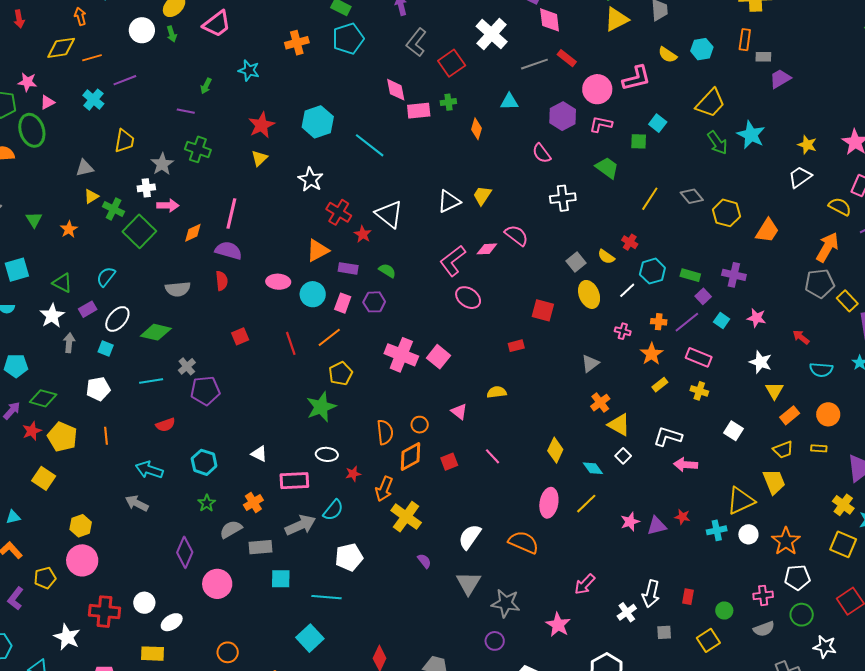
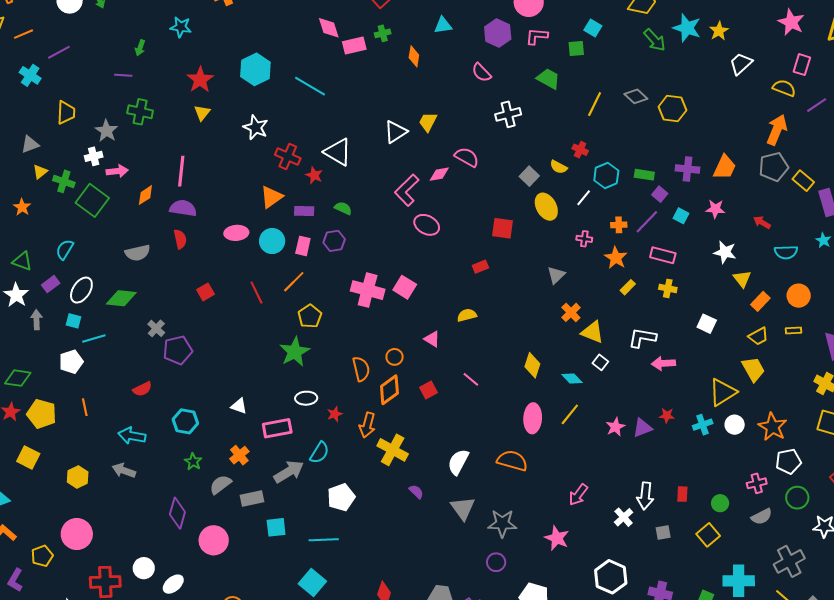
yellow star: (807, 145) -> (719, 31), moved, turned 30
orange trapezoid: (767, 231) -> (725, 167), moved
cyan line: (151, 381) -> (94, 338), moved
yellow hexagon: (81, 526) -> (78, 477), moved

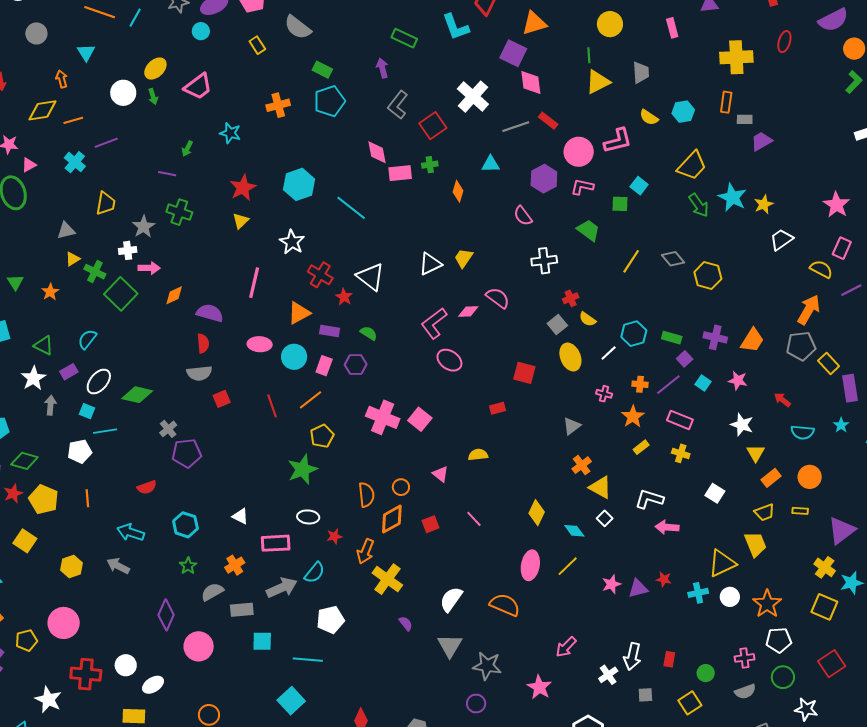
red cross: (580, 150) -> (571, 298), moved, turned 35
pink line: (181, 171) -> (254, 283), moved
gray semicircle: (138, 253) -> (199, 373), moved

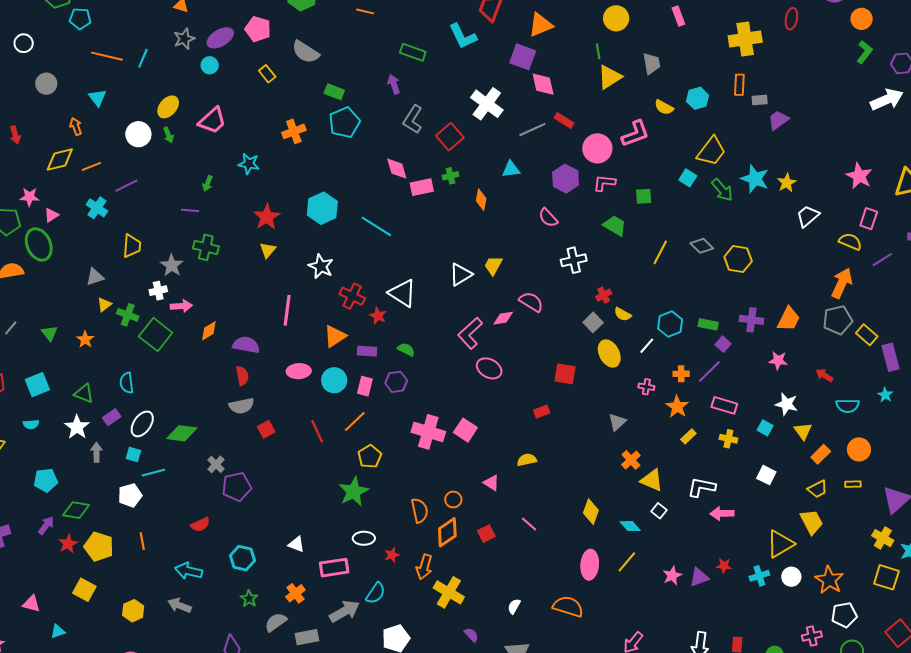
cyan square: (639, 186) -> (688, 178), moved
cyan semicircle: (87, 339) -> (127, 383), turned -40
cyan square: (703, 383) -> (765, 428), moved
white semicircle: (451, 599) -> (514, 606), size x0.6

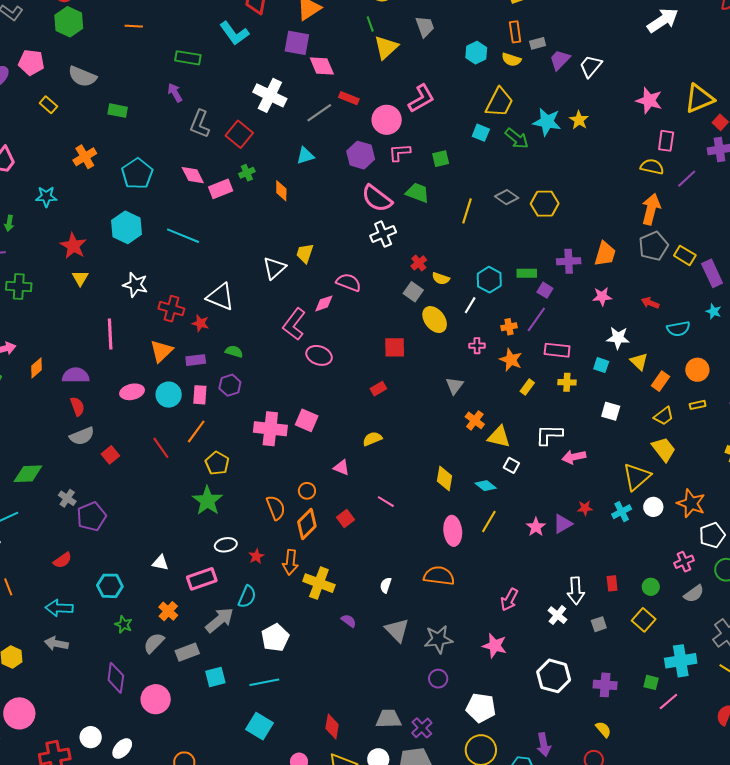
yellow semicircle: (664, 107) -> (511, 60), moved
cyan pentagon: (344, 122) -> (137, 174), moved
white trapezoid: (808, 216) -> (591, 66), moved
pink semicircle: (548, 218) -> (377, 198), moved, size x1.5

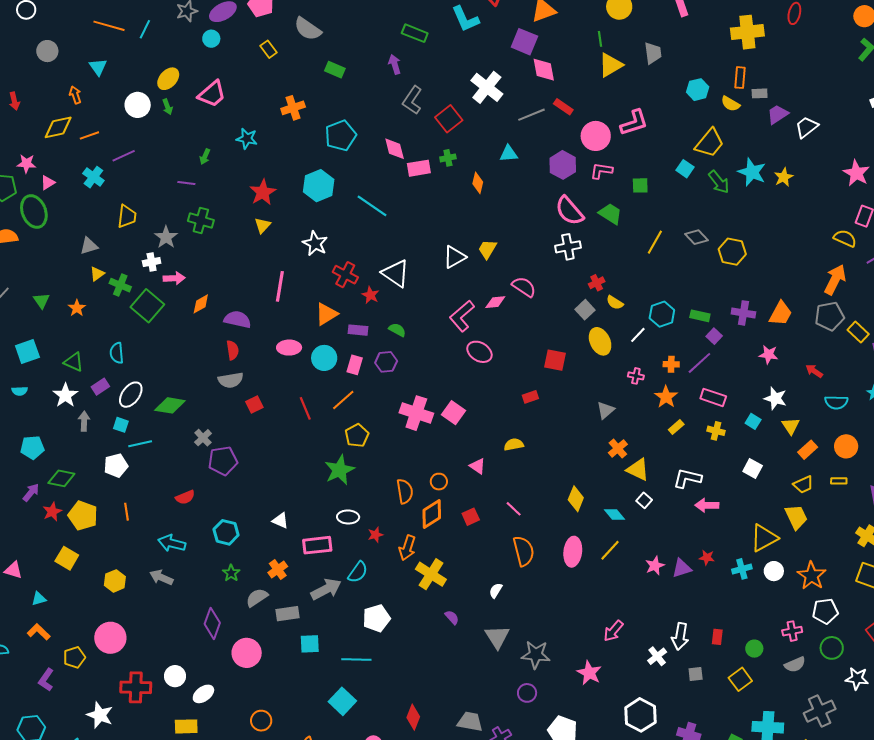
orange semicircle: (439, 576) -> (524, 551), moved, turned 56

